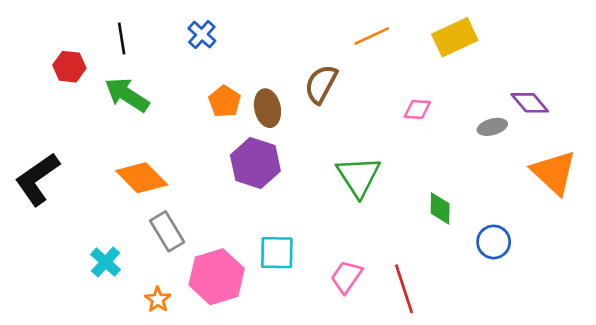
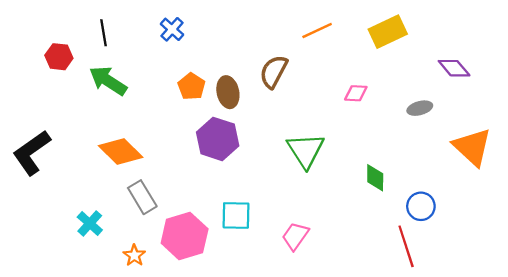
purple diamond: (530, 103) -> (454, 68), moved
red line: (404, 289) -> (406, 246), moved

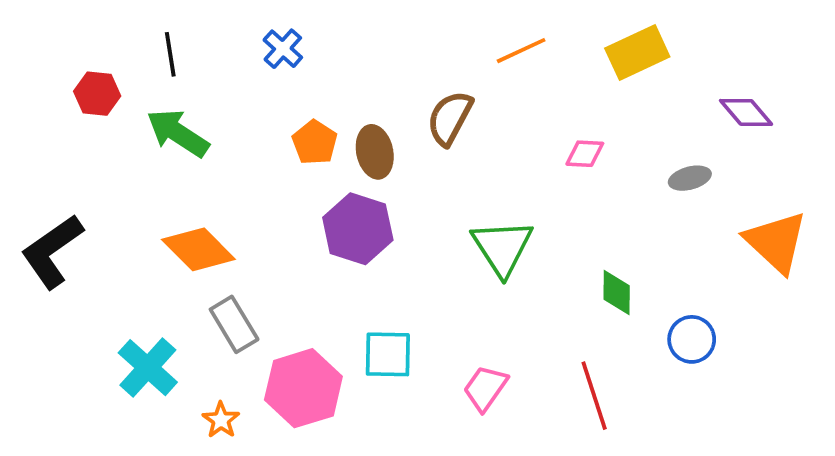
cyan cross: (90, 223) -> (148, 368), size x1.4
red line: (406, 246) -> (594, 396), moved

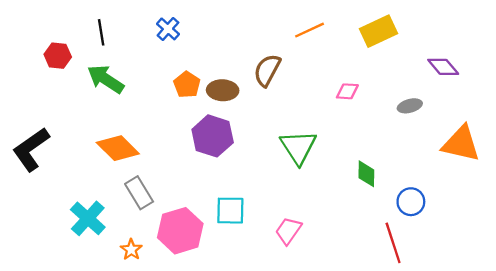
brown ellipse: (375, 152) -> (223, 90), turned -76
orange triangle: (776, 242) -> (461, 144), turned -30
red line: (594, 396) -> (393, 243), moved

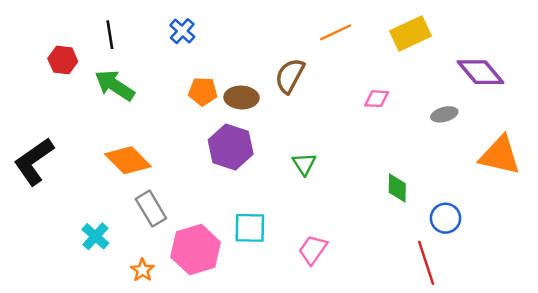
purple diamond: (443, 67) -> (481, 72), size x1.4
orange pentagon: (187, 85) -> (203, 91), turned -30
green triangle: (298, 147) -> (304, 164), moved, size x0.6
cyan cross: (88, 218) -> (95, 236), size x0.7

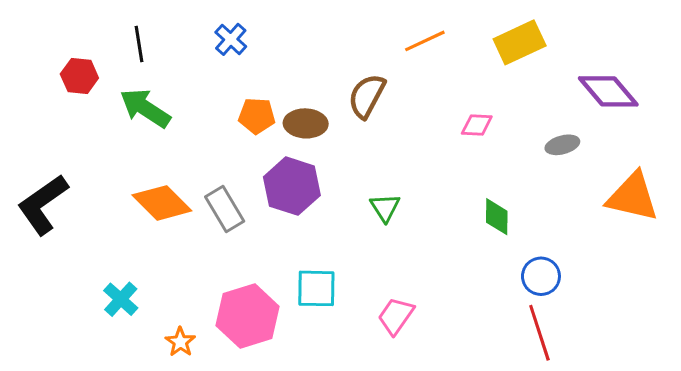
green diamond: (397, 188) -> (497, 217), moved
gray rectangle: (151, 209) -> (225, 209), moved
blue circle: (445, 218) -> (541, 276), moved

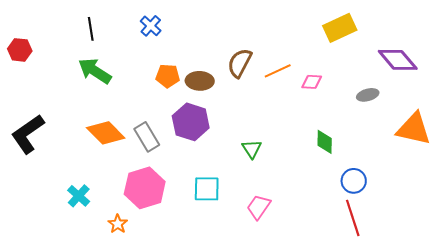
orange line: (425, 41) -> (278, 71), moved
red hexagon: (79, 76) -> (20, 50), moved
green triangle: (385, 207) -> (252, 149), moved
pink hexagon: (248, 316) -> (145, 188), moved

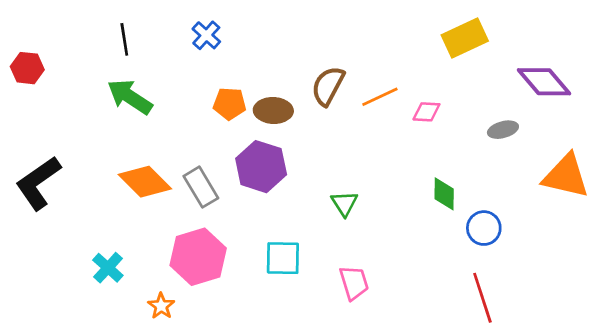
blue circle: (354, 181) -> (484, 228), moved
pink trapezoid: (259, 207) -> (354, 283), turned 128

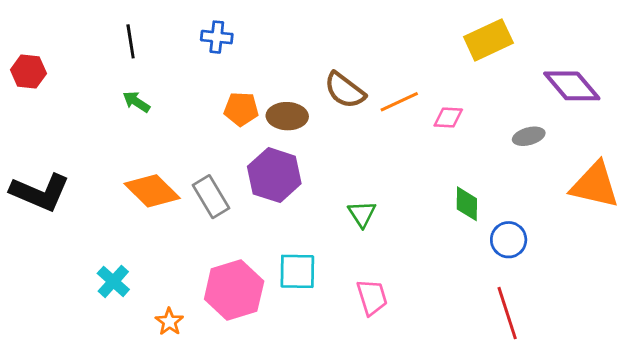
blue cross: (206, 35) -> (217, 37), turned -36
brown semicircle: (328, 86) -> (345, 90), turned -81
green arrow: (130, 97) -> (136, 102), size x0.6
black L-shape: (38, 183) -> (40, 192), turned -122
pink hexagon: (198, 257) -> (234, 290), moved

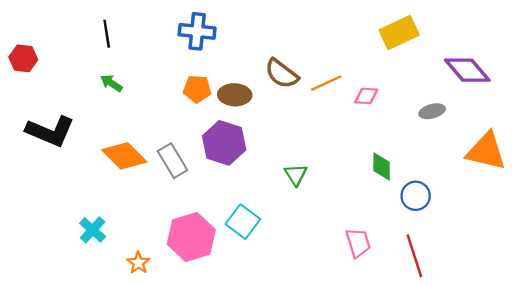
blue cross: (217, 37) -> (197, 31), moved, size x1.4
black L-shape: (40, 192) -> (50, 131), moved
cyan square: (297, 271) -> (243, 222), turned 36
pink trapezoid: (372, 297) -> (358, 243), moved

